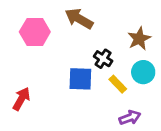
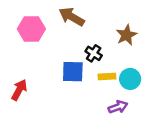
cyan circle: (143, 72) -> (130, 79), moved
yellow rectangle: (118, 84) -> (107, 76), turned -49

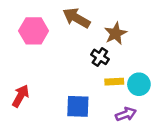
brown star: (126, 35) -> (116, 34), moved
blue square: (73, 72) -> (78, 106), moved

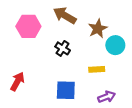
black cross: (100, 57) -> (63, 48), moved
cyan circle: (139, 84) -> (115, 45), moved

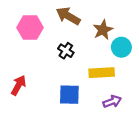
yellow rectangle: (97, 69) -> (102, 73), size x1.5

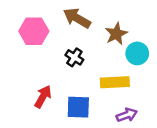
red arrow: (18, 85) -> (43, 97), moved

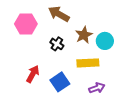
brown star: (116, 34) -> (84, 35), moved
blue square: (78, 107) -> (60, 82), turned -36

